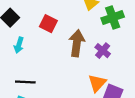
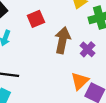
red square: (48, 24) -> (36, 19), turned 36

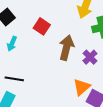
red square: (36, 19) -> (42, 26), turned -35

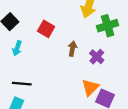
brown arrow: (66, 48) -> (72, 49), size x0.6

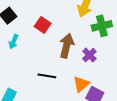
brown arrow: (72, 49) -> (67, 46), size x1.6
black line: (22, 84) -> (47, 76), moved

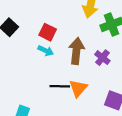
cyan arrow: (14, 42) -> (46, 51), moved, turned -80
orange triangle: (81, 84) -> (78, 88), moved

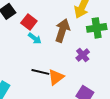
red square: (48, 32) -> (29, 22), moved
brown arrow: (76, 51) -> (62, 30), moved

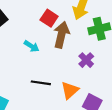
red square: (29, 22) -> (49, 18), moved
orange triangle: (56, 77) -> (70, 90), moved

